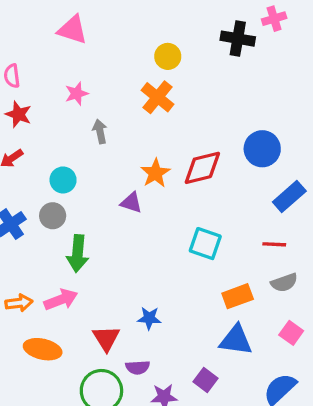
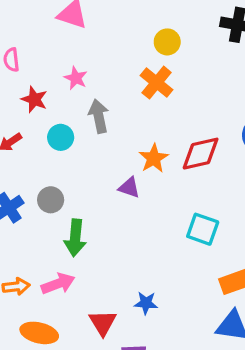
pink star: (77, 94) -> (76, 78), turned -30
red star: (18, 114) -> (34, 99), moved
gray arrow: (100, 131) -> (99, 116), size x1.4
cyan circle: (63, 180) -> (61, 137), moved

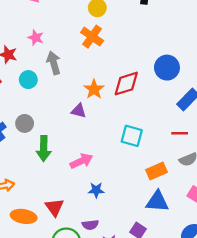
pink arrow: (58, 284) -> (81, 161), moved
red triangle: (103, 323) -> (54, 207), moved

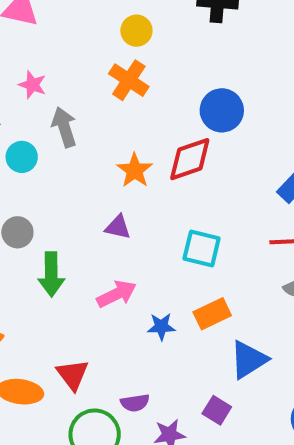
blue circle: (167, 68) -> (222, 110), moved
purple triangle: (79, 111) -> (118, 227), moved
orange rectangle: (156, 171) -> (212, 314), moved
blue star: (96, 190) -> (161, 327), moved
blue triangle: (157, 201) -> (249, 360), turned -35

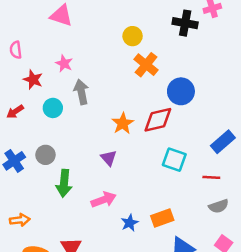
orange cross: (129, 80) -> (146, 65), moved
purple triangle: (118, 227) -> (109, 158), turned 30
cyan square: (202, 248) -> (174, 160), moved
blue star: (161, 327) -> (130, 223), turned -30

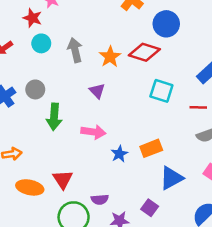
red star: (33, 80) -> (32, 18), moved
gray arrow: (81, 92) -> (75, 50), moved
red diamond: (158, 120) -> (144, 52), turned 32
pink arrow: (104, 200) -> (93, 132), turned 30

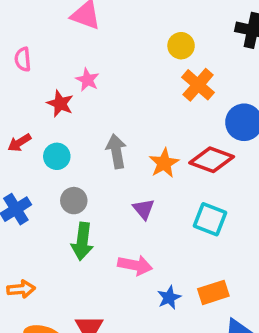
cyan circle: (41, 43) -> (57, 156), moved
gray circle: (35, 89) -> (74, 201), moved
cyan square: (161, 91) -> (210, 219), moved

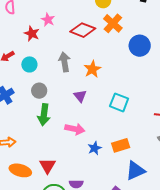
red diamond: (212, 160) -> (83, 30), moved

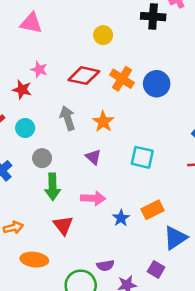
orange cross: (113, 23) -> (122, 79), moved
red triangle: (47, 166) -> (63, 225), moved

